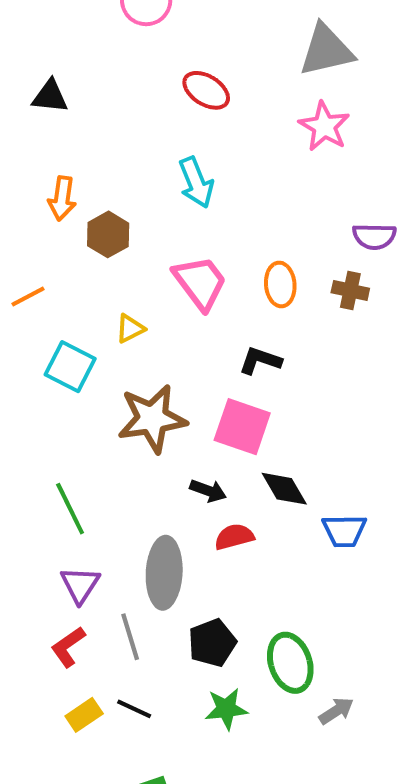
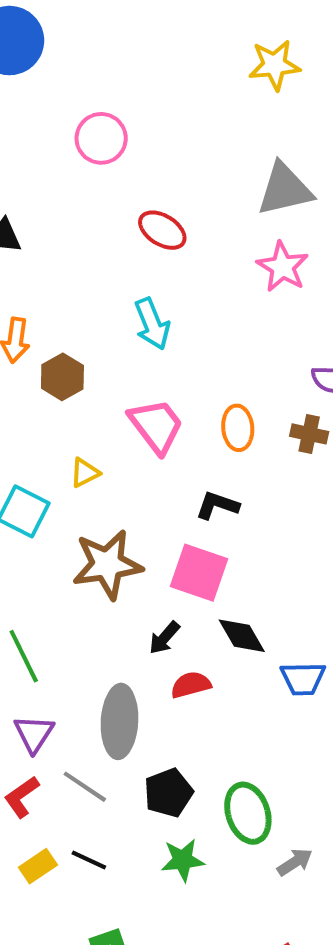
black arrow: (208, 491) -> (164, 638), turned 111
gray line: (130, 637) -> (85, 787), turned -39

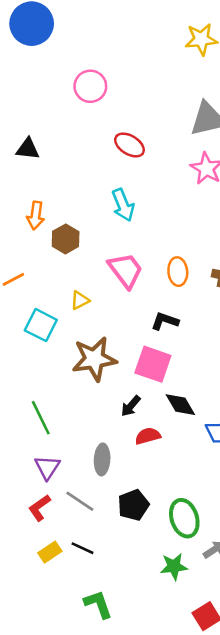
gray ellipse: (119, 721) -> (102, 459), size x0.7
green star: (183, 860) -> (174, 566), moved

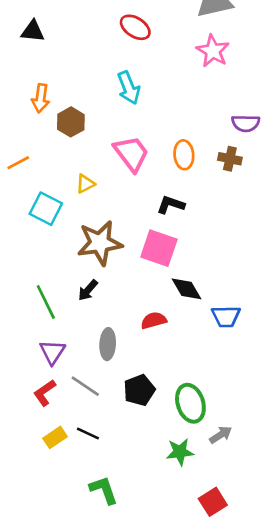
black arrow: (131, 406) -> (88, 290), moved

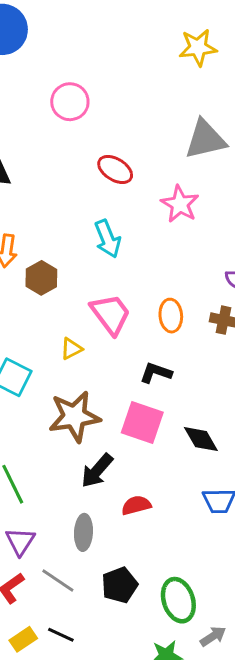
pink star: (213, 51) -> (180, 204), moved
yellow triangle: (85, 184) -> (71, 349), moved
black diamond: (187, 289) -> (201, 439), moved
black arrow: (88, 290) -> (97, 471), moved, size x1.4

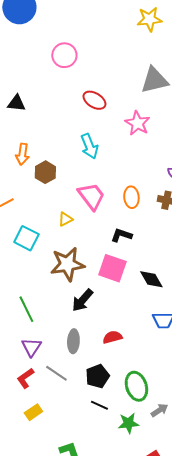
red semicircle: (136, 505) -> (112, 337), moved
black line: (61, 635) -> (99, 405), moved

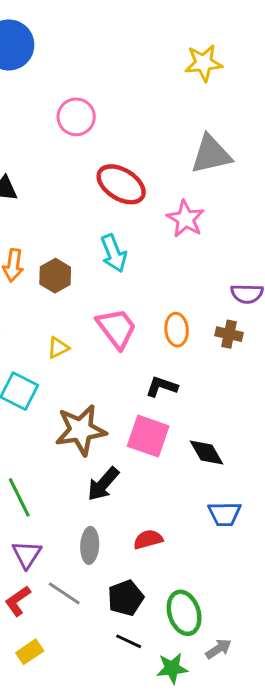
red ellipse: (94, 100) -> (121, 184), size x1.4
brown hexagon: (45, 172) -> (55, 276), moved
yellow triangle: (65, 219) -> (58, 348), moved

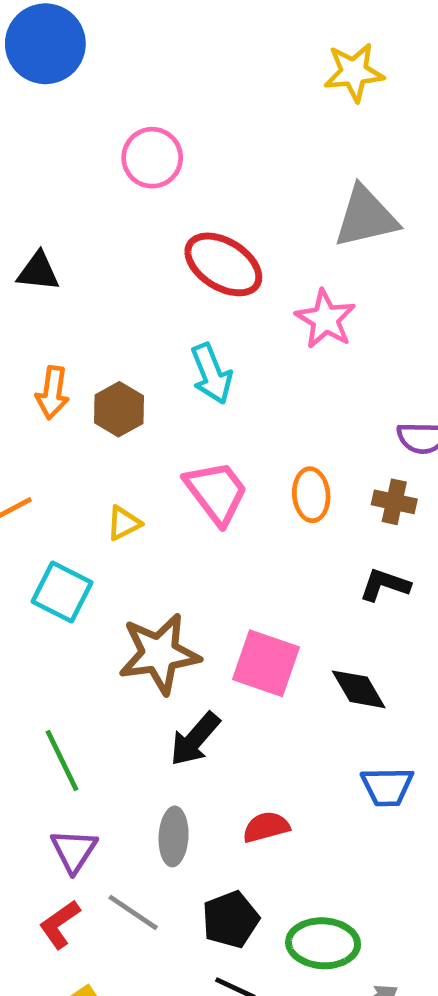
black L-shape: (162, 387) -> (385, 585), moved
green ellipse: (184, 613) -> (323, 943), turned -69

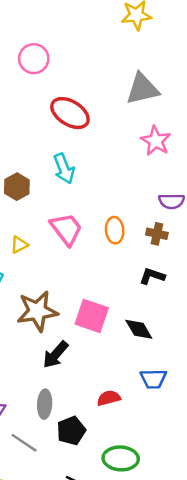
pink star: (325, 319) -> (156, 141), moved
red semicircle: (266, 827) -> (109, 398), moved
black pentagon: (230, 920) -> (71, 431), moved

